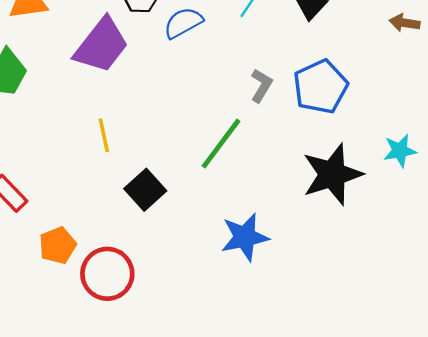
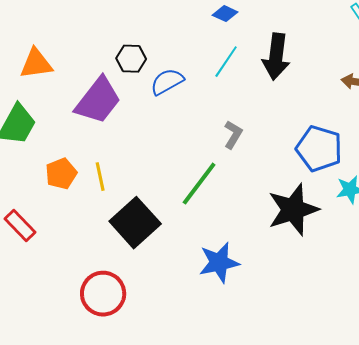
blue pentagon: (320, 87) -> (319, 149), moved, turned -30
black square: (145, 190) -> (135, 223), size x1.4
orange pentagon: (58, 245) -> (61, 174), moved

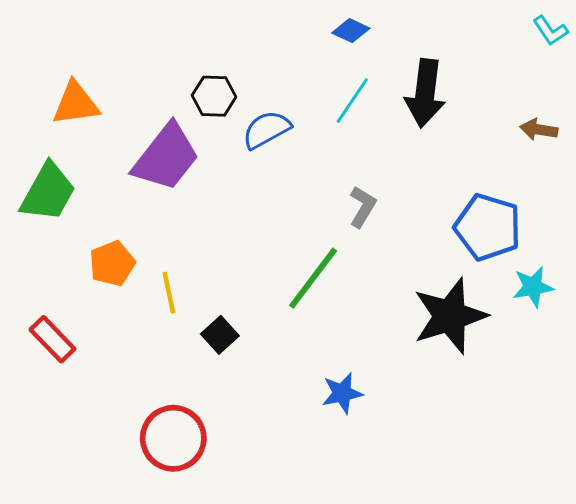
yellow line: (100, 177) -> (169, 293), moved
black square: (135, 223) -> (220, 335), size x0.5
blue star: (219, 263) -> (342, 393), size x0.7

